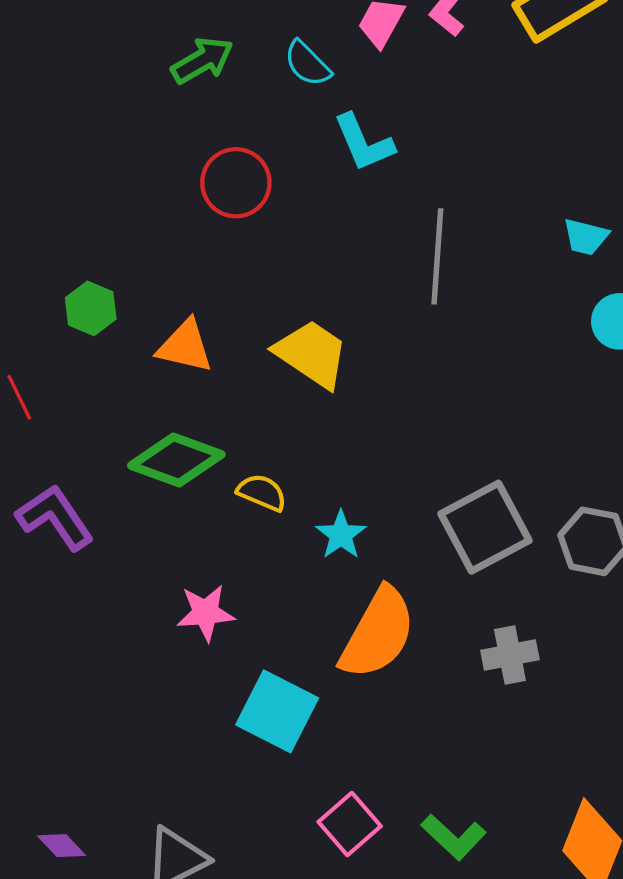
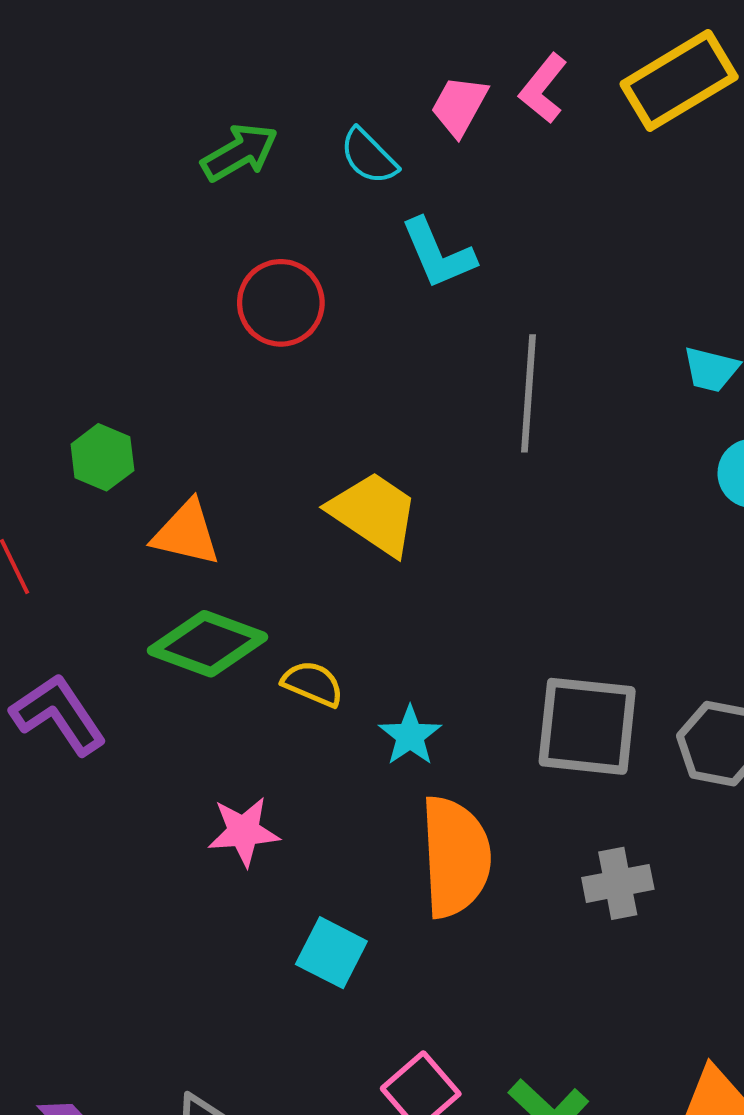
orange triangle: (185, 346) -> (186, 533), moved
gray square: (485, 527) -> (587, 726), turned 34
orange semicircle: (378, 633) -> (455, 857), turned -32
cyan square: (277, 711) -> (331, 953), size x0.7

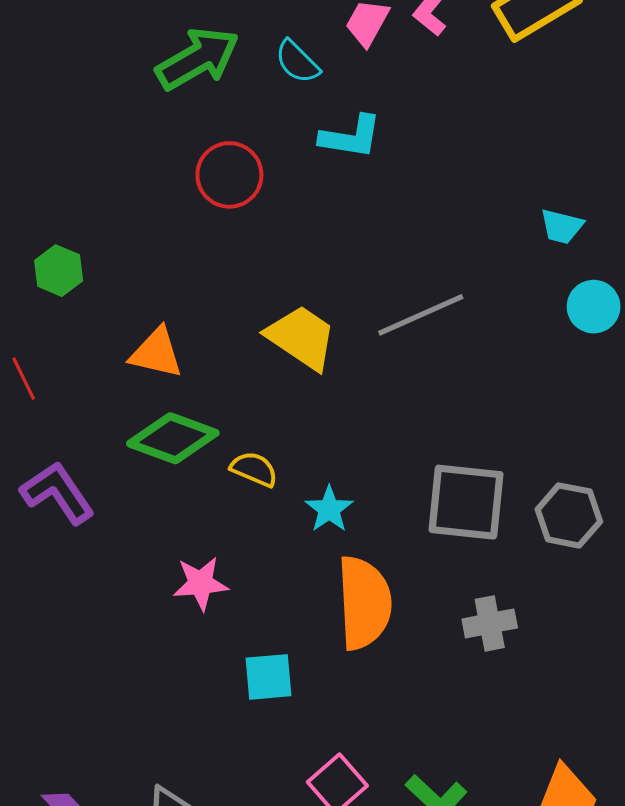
green arrow: (240, 152) -> (198, 59), size x1.4
cyan L-shape: (438, 254) -> (351, 137), turned -58
gray line: (529, 393) -> (421, 315), moved, turned 62
green hexagon: (102, 457) -> (59, 271), moved
cyan square: (331, 953) -> (268, 677), turned -32

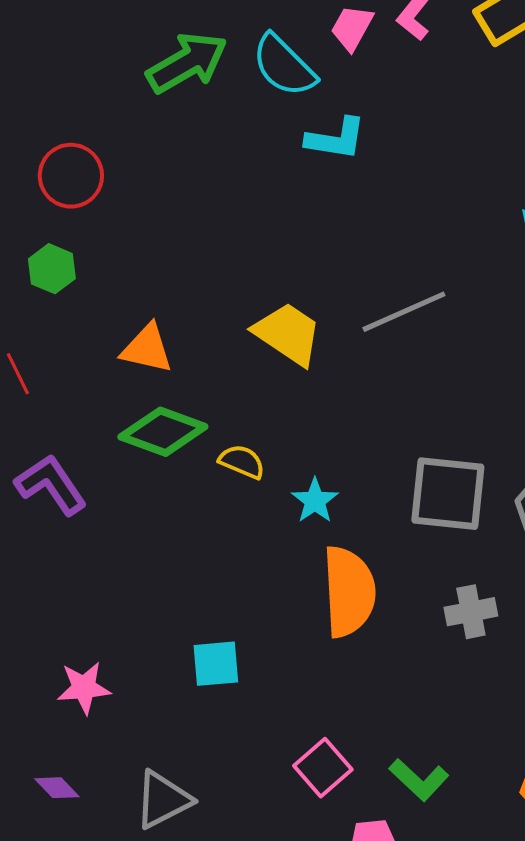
cyan semicircle: (297, 62) -> (284, 66), size x1.5
red circle: (229, 175) -> (71, 176), moved
pink star: (201, 583) -> (84, 688), moved
cyan square: (268, 677) -> (216, 664), moved

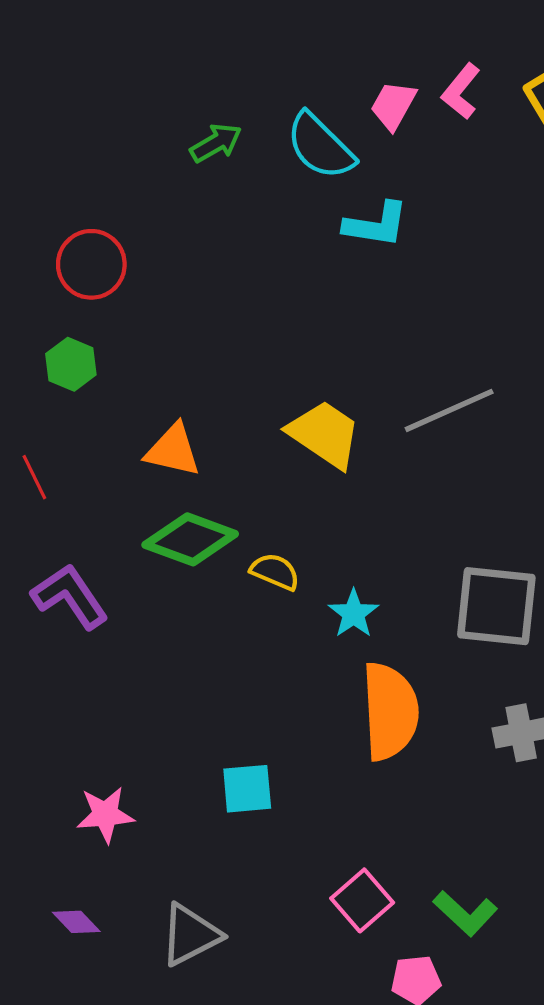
green arrow: (187, 63) -> (216, 143), size x0.6

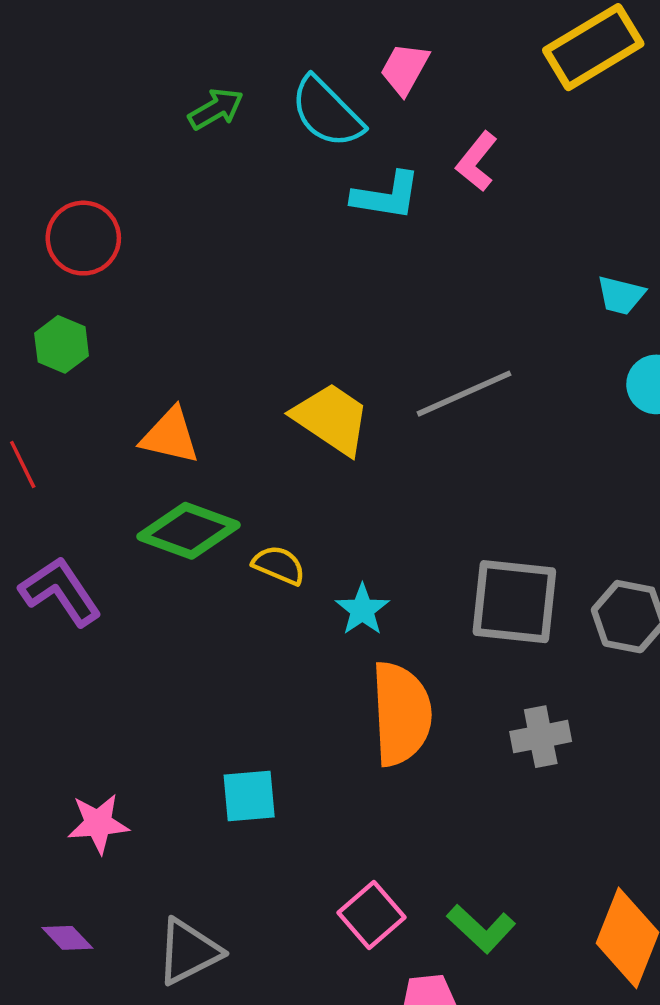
pink L-shape: (461, 91) -> (477, 161), moved

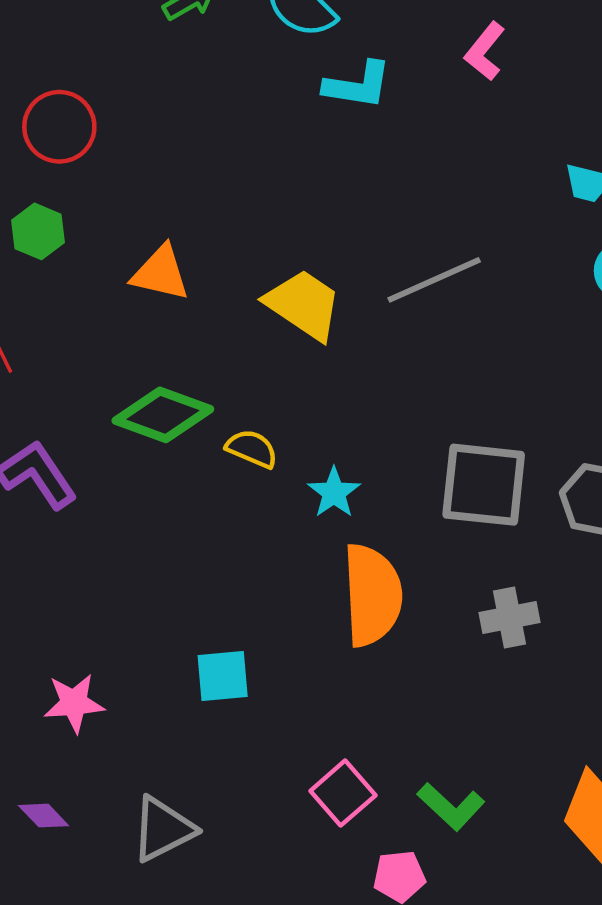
pink L-shape: (477, 161) -> (485, 51), moved
orange triangle: (170, 436) -> (161, 273), moved

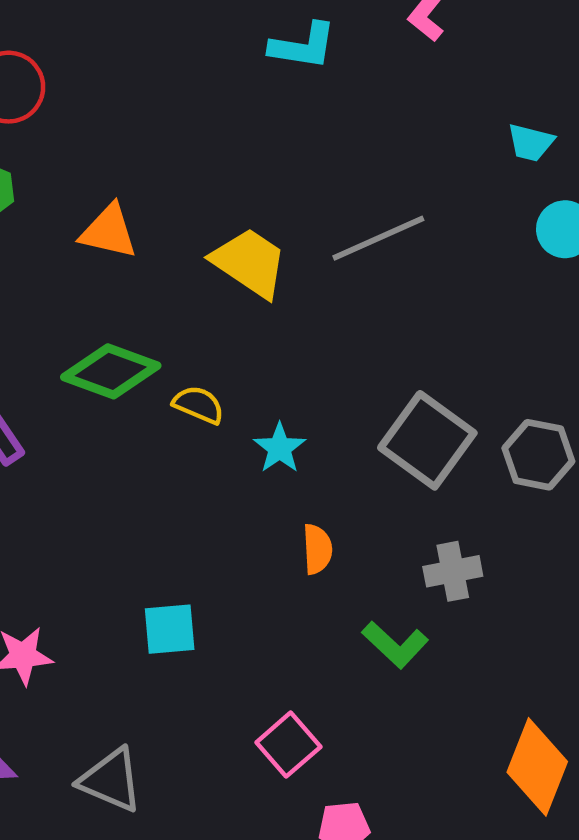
gray square: (484, 485) -> (427, 440), turned 30
orange semicircle: (372, 595) -> (317, 549), size x0.5
green L-shape: (451, 807) -> (395, 645), moved
gray triangle: (163, 829) -> (111, 780), turned 50

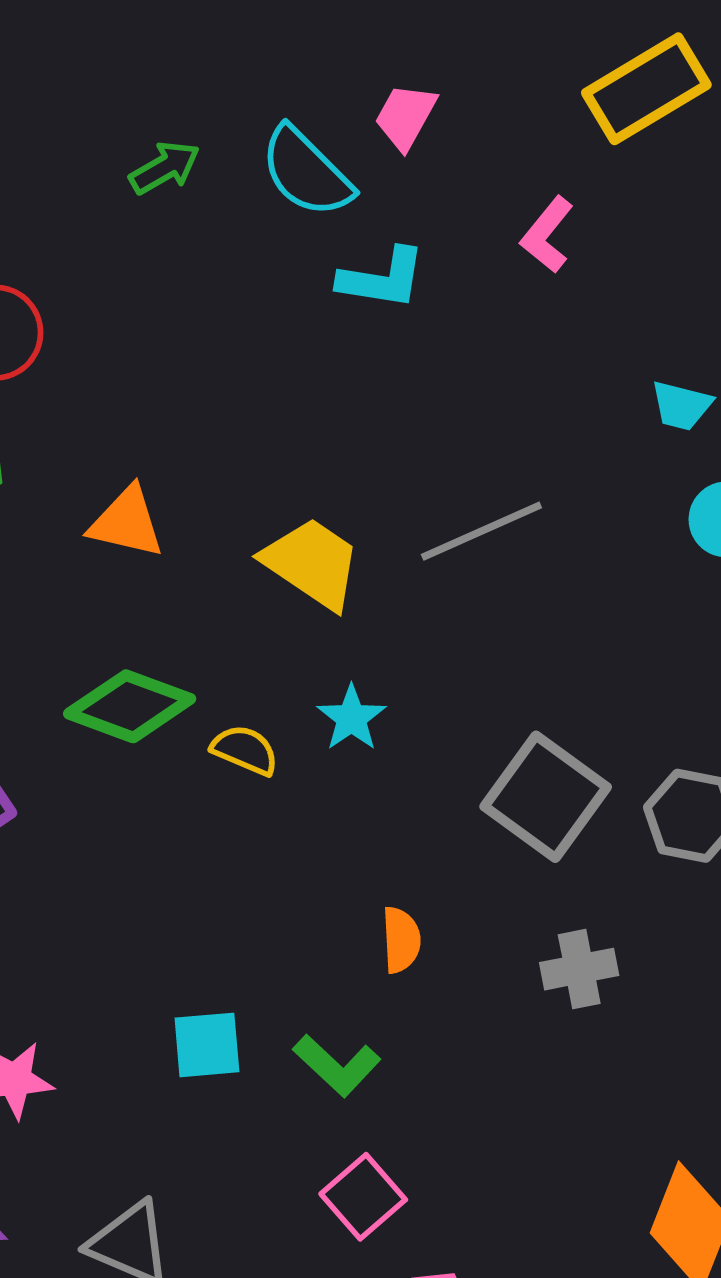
cyan star: (280, 448) -> (351, 718), moved
green L-shape: (395, 645) -> (337, 1065), moved

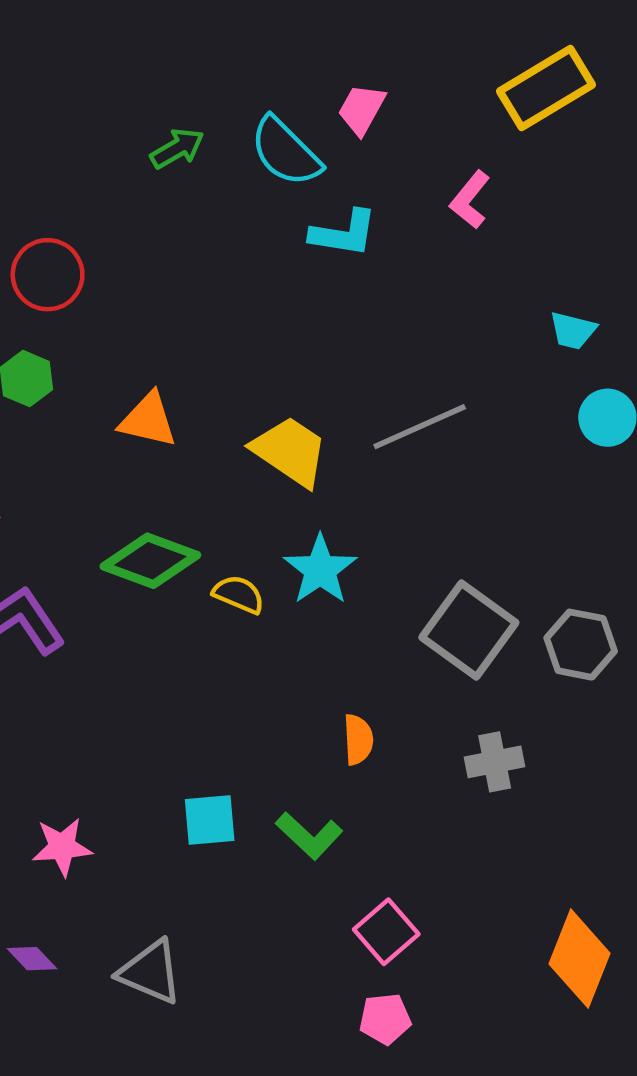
cyan star: (351, 718) -> (320, 570), size x1.4
pink square: (363, 1197) -> (386, 932), moved

